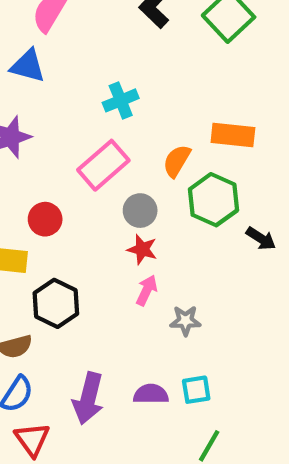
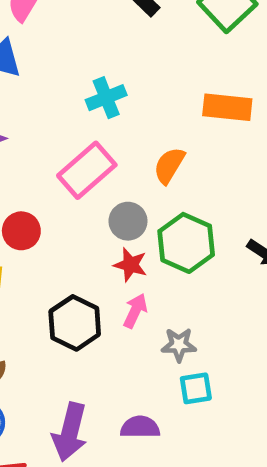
orange rectangle: (233, 135) -> (227, 107), moved
green hexagon: (213, 200) -> (186, 243), moved
black hexagon: (56, 303) -> (75, 323), moved
cyan square: (196, 390) -> (196, 388), moved

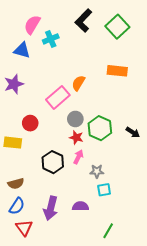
cyan cross: (106, 98) -> (51, 39), moved
orange semicircle: (169, 165) -> (78, 83), moved

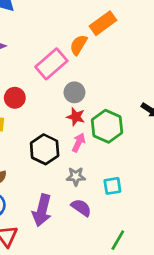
orange rectangle: (117, 71) -> (103, 23), moved, turned -42
green hexagon: (100, 128) -> (107, 126), moved
gray star: (97, 171) -> (76, 176), moved
purple semicircle: (80, 206) -> (81, 208), turned 35

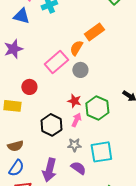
gray circle: (74, 92) -> (80, 70), moved
cyan square: (112, 186) -> (101, 152), size x1.6

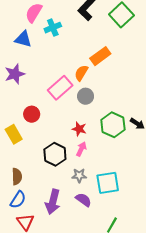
yellow rectangle: (12, 106) -> (14, 134), turned 54
green hexagon: (97, 108) -> (113, 125), moved
brown semicircle: (15, 146) -> (17, 176), turned -77

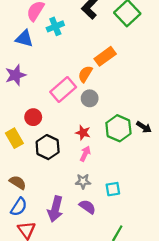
black hexagon: (55, 154) -> (48, 147), moved
brown semicircle: (17, 176) -> (18, 182), turned -56
cyan square: (108, 183) -> (113, 189), size x0.6

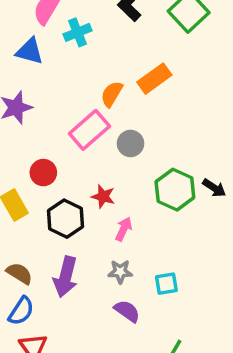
orange semicircle: (85, 74) -> (112, 94), moved
red star: (83, 133) -> (103, 196), moved
purple arrow: (55, 209) -> (66, 277), moved

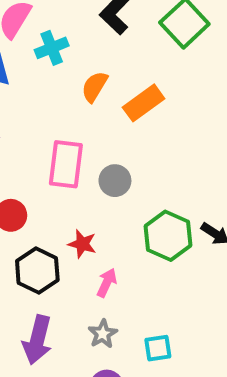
orange semicircle: (112, 94) -> (95, 87), moved
pink rectangle: (89, 130) -> (66, 164), turned -42
gray star: (120, 272) -> (103, 334), turned -30

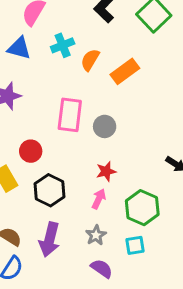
cyan cross: (52, 48) -> (63, 45), moved
green hexagon: (168, 236) -> (142, 208), moved
red star: (82, 244) -> (106, 171), moved, turned -30

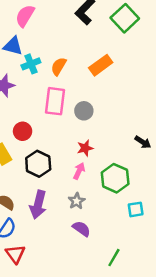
cyan cross: (63, 45) -> (31, 64), moved
orange semicircle: (90, 60) -> (59, 66), moved
cyan square: (135, 245) -> (136, 209), moved

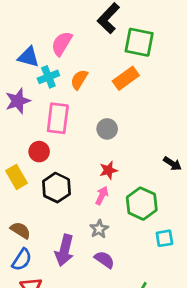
pink semicircle: (25, 16) -> (62, 44), moved
green square: (125, 18) -> (139, 42), moved, turned -36
pink rectangle: (55, 101) -> (58, 118), moved
purple arrow: (38, 205) -> (64, 250), moved

